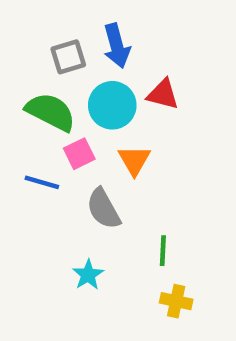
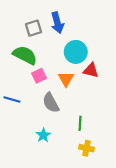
red triangle: (163, 94) -> (91, 70), moved
cyan circle: (112, 105) -> (76, 52), moved
blue line: (42, 182) -> (12, 100), moved

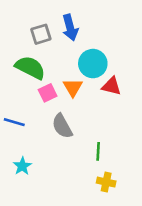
orange triangle: (66, 79) -> (73, 88), moved
cyan star: (43, 135) -> (22, 166), moved

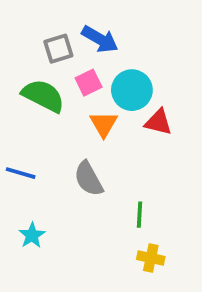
blue arrow: (70, 28) -> (100, 39), turned -45
pink square: (48, 93) -> (89, 83), moved

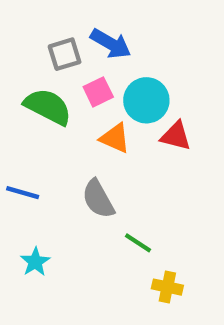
orange triangle: (104, 124) -> (115, 138), turned -36
green line: (139, 215) -> (138, 243), moved, turned -60

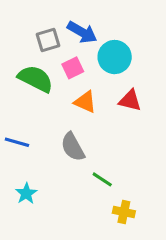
cyan circle: (146, 100) -> (115, 57), moved

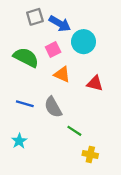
gray square: (48, 40) -> (35, 17), moved
red triangle: (130, 100) -> (95, 83), moved
blue line: (17, 142) -> (25, 104), moved

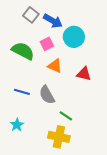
gray square: (35, 17) -> (31, 15), turned -35
yellow cross: (90, 154) -> (59, 137), moved, size x1.5

